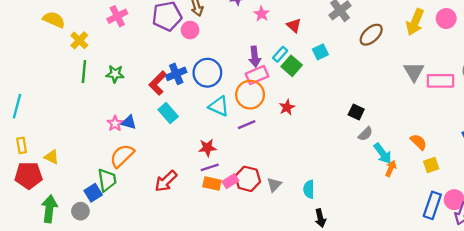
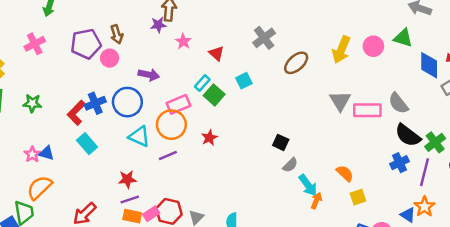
purple arrow: (255, 57) -> (149, 75), moved, turned -72

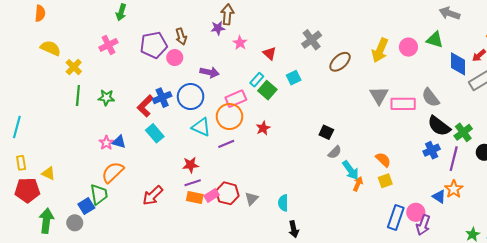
yellow square: (358, 197) -> (385, 181), moved

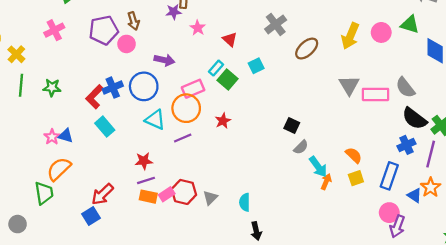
blue square: (86, 206) -> (91, 216), moved
blue rectangle: (396, 218) -> (389, 176), moved

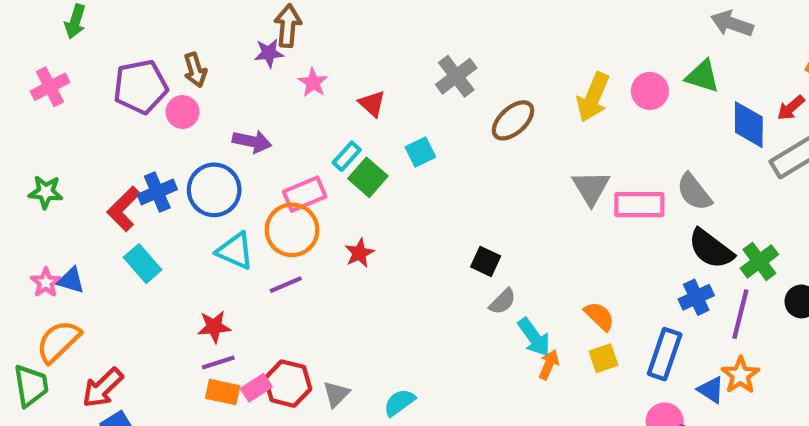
red arrow: (102, 194) -> (103, 388), moved
cyan semicircle: (245, 202) -> (399, 403), turned 54

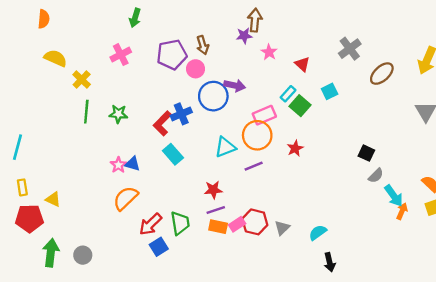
blue circle: (214, 190) -> (213, 96), moved
cyan triangle: (235, 251) -> (225, 147), turned -45
green trapezoid: (31, 386) -> (180, 223), moved

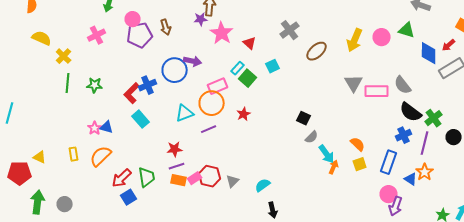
pink star: (269, 52) -> (222, 33), size x1.6
pink circle: (196, 69) -> (133, 19), moved
yellow rectangle: (22, 187) -> (74, 154), moved

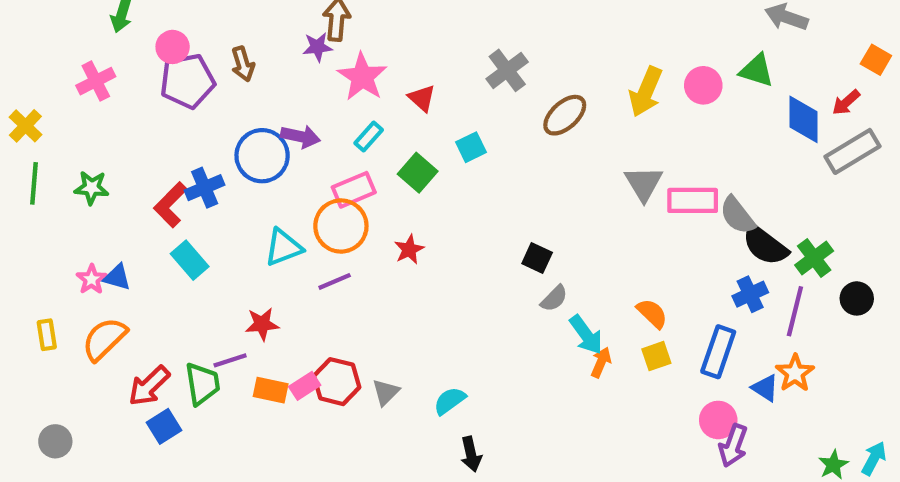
cyan rectangle: (238, 68) -> (369, 136), moved
gray semicircle: (403, 85) -> (737, 215), moved
purple line: (177, 166) -> (230, 360), moved
gray circle: (65, 204) -> (55, 441), moved

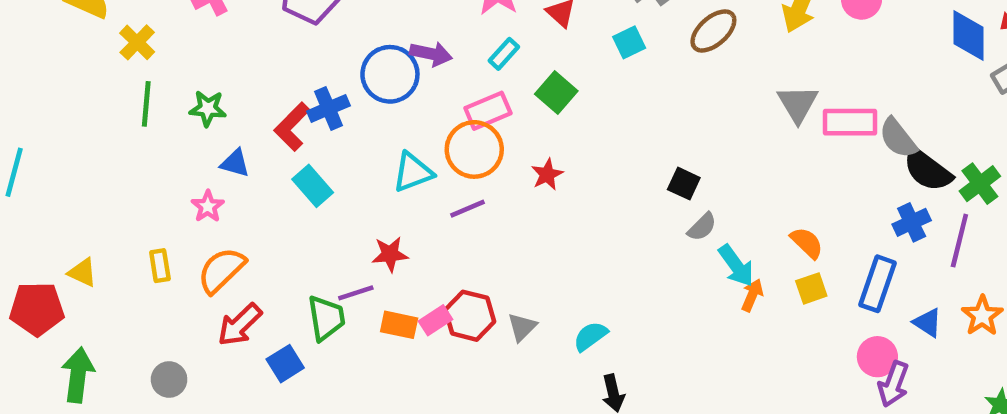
cyan square: (471, 147) -> (629, 42), moved
blue triangle: (117, 277) -> (235, 163), moved
orange star: (795, 373) -> (982, 316), moved
red arrow: (149, 386) -> (240, 325), moved

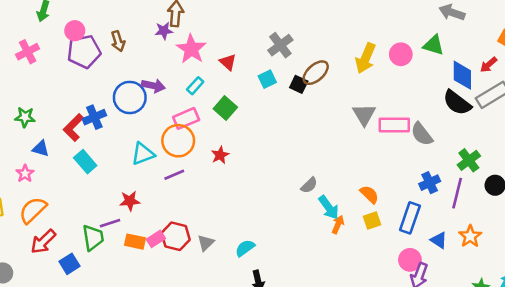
black semicircle: (928, 170) -> (457, 103), moved
black square: (684, 184) -> (299, 84), moved

